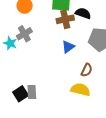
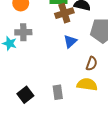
gray cross: (24, 34) -> (23, 32), turned 35
gray rectangle: (32, 92) -> (58, 92), moved

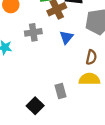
gray cross: (23, 32) -> (33, 32), moved
black square: (25, 95) -> (35, 106), moved

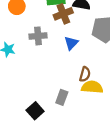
brown semicircle: (91, 57) -> (85, 74), moved
gray rectangle: (60, 91) -> (62, 97), turned 32

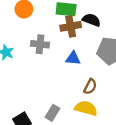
blue triangle: (71, 43) -> (73, 58), turned 40
brown semicircle: (85, 74) -> (90, 87), moved

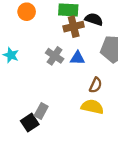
gray cross: (40, 44) -> (55, 56), moved, turned 30
gray rectangle: (53, 113) -> (41, 111), moved

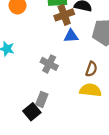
gray cross: (55, 56) -> (49, 64), moved
blue triangle: (77, 58) -> (71, 36), moved

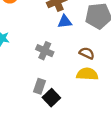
brown semicircle: (91, 69) -> (87, 53), turned -80
black square: (32, 112) -> (51, 98), moved

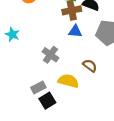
yellow semicircle: (87, 74) -> (68, 81), moved
gray rectangle: (40, 86) -> (38, 87), turned 32

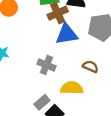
blue triangle: (75, 31) -> (67, 34), size x1.5

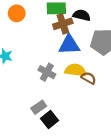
yellow semicircle: (72, 88) -> (75, 70), moved

